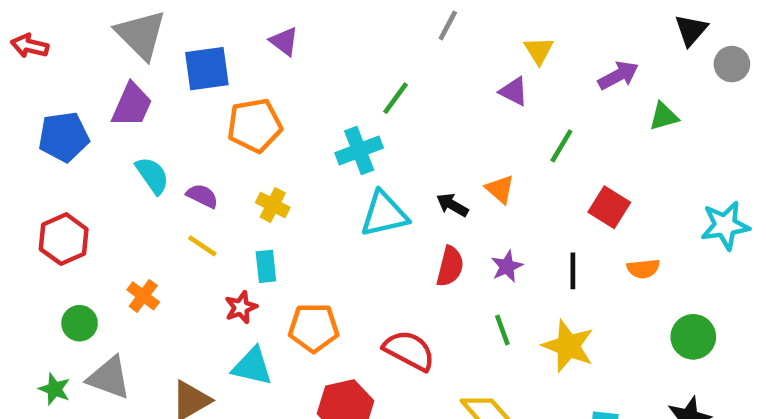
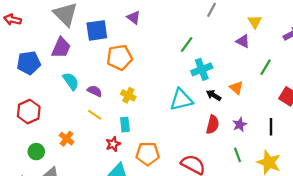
cyan cross: (359, 150) -> (202, 69), moved

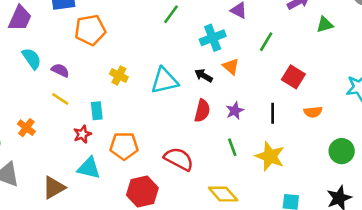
cyan cross: (202, 69) -> (213, 38), moved
yellow cross: (128, 95) -> (119, 76), moved

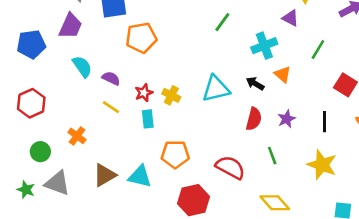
yellow cross: (119, 76) -> (171, 95), moved
red star: (82, 134) -> (144, 93), moved
green line: (232, 147) -> (272, 156), moved
brown triangle: (54, 188) -> (105, 175), moved

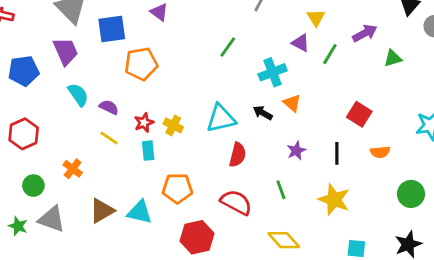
purple trapezoid: (70, 26) -> (66, 51), turned -48
green line: (318, 50) -> (330, 54), moved
red semicircle: (254, 119) -> (238, 155), moved

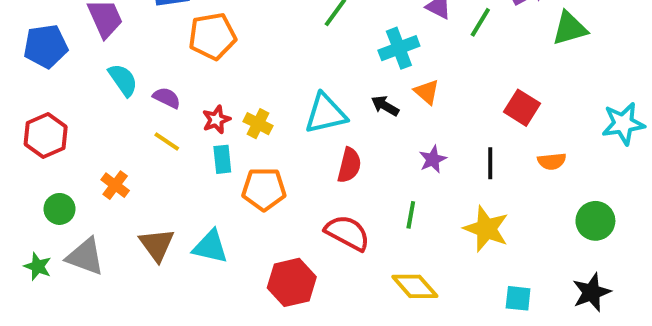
green triangle: (393, 58) -> (570, 28), size x1.4
orange pentagon: (177, 188) -> (264, 189), moved
green line: (281, 190) -> (411, 215), turned 30
brown triangle: (102, 211) -> (157, 245), turned -36

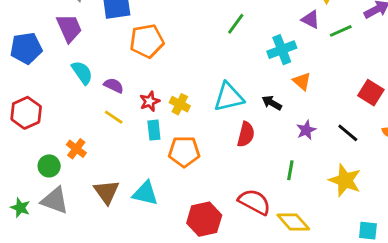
green line: (480, 22) -> (341, 31), turned 35
black arrow: (385, 106) -> (272, 103), moved
black line: (490, 163) -> (348, 133), turned -50
green circle: (59, 209) -> (49, 166), moved
red semicircle: (347, 233) -> (254, 202), moved

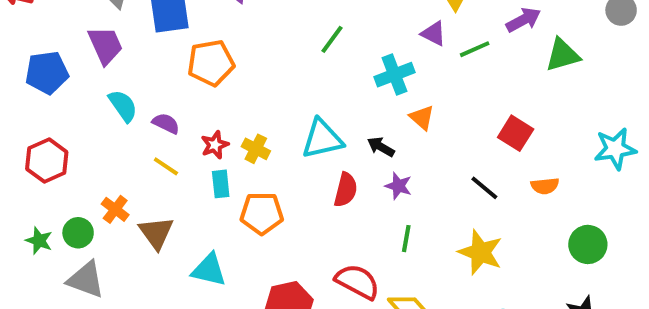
purple star: (306, 130) -> (398, 186), moved, turned -30
brown triangle: (107, 192) -> (156, 233), moved
green star: (20, 208) -> (39, 241), moved

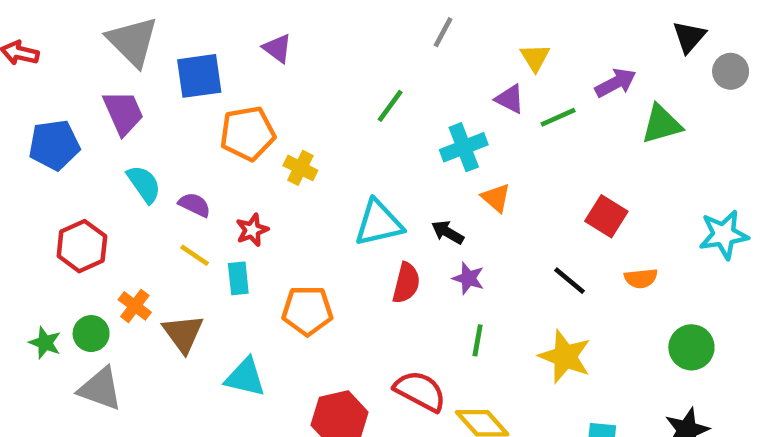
yellow cross: (256, 149) -> (300, 168), moved
red hexagon: (47, 160) -> (82, 246), moved
cyan rectangle: (221, 184) -> (238, 278), moved

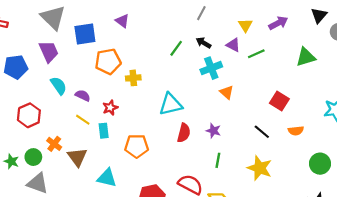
purple arrow: (616, 83) -> (278, 23), moved
yellow cross: (300, 168) -> (133, 78), turned -32
black arrow: (448, 232) -> (204, 43), moved

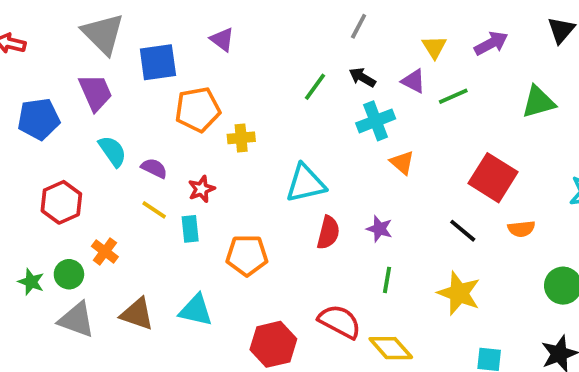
red square: (279, 101) -> (493, 178), size x1.4
brown triangle: (77, 157) -> (137, 314), moved, turned -35

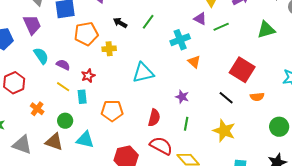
black arrow: (362, 77) -> (120, 23), moved
red semicircle: (328, 233) -> (154, 118), moved
green circle: (69, 274) -> (65, 121), moved

